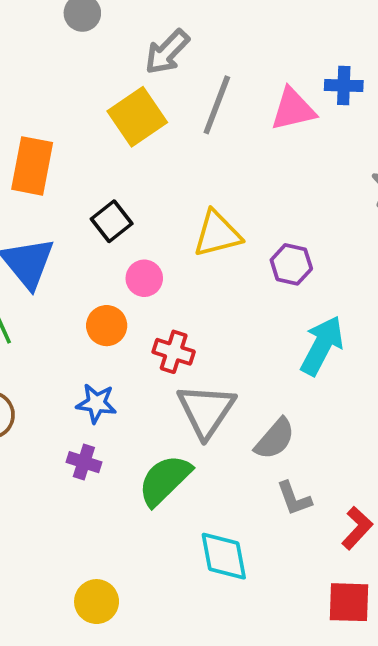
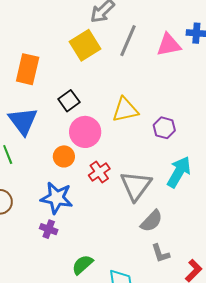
pink circle: (144, 278) -> (85, 132), size x1.6
red cross: (174, 352) -> (99, 172), turned 35
blue star: (96, 403) -> (57, 198), size x1.5
gray triangle: (206, 411) -> (136, 186), moved
green semicircle: (165, 480) -> (82, 265), moved, size x0.7

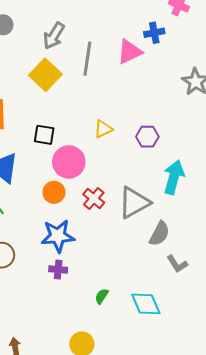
black square: (69, 101) -> (44, 135), turned -30
yellow triangle: (125, 110) -> (103, 129), size x0.7
gray triangle: (136, 186) -> (134, 202), turned 40
green semicircle: (82, 265) -> (102, 296), size x0.7

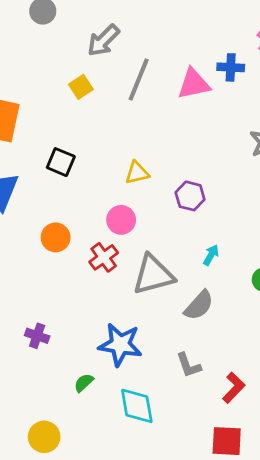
yellow square: (45, 75) -> (81, 87), size x0.6
pink circle: (69, 162) -> (121, 220), moved, size x0.7
cyan arrow: (174, 177) -> (211, 255), size x0.5
gray semicircle: (159, 234) -> (199, 305), moved
blue star: (58, 236) -> (120, 345), moved

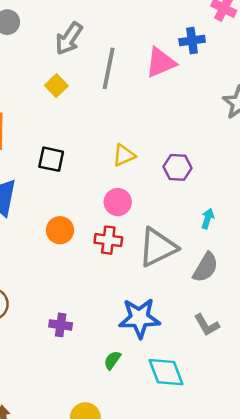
red cross: (104, 257) -> (108, 240), turned -36

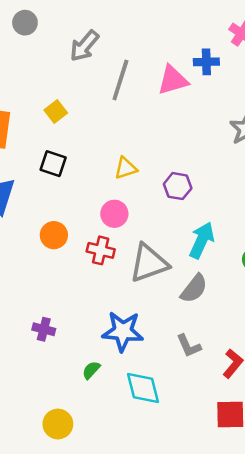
yellow square: (56, 86) -> (56, 111), moved
cyan arrow: (208, 219) -> (202, 240), size x1.8

